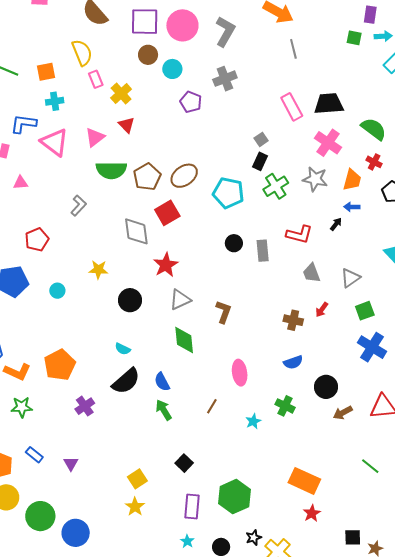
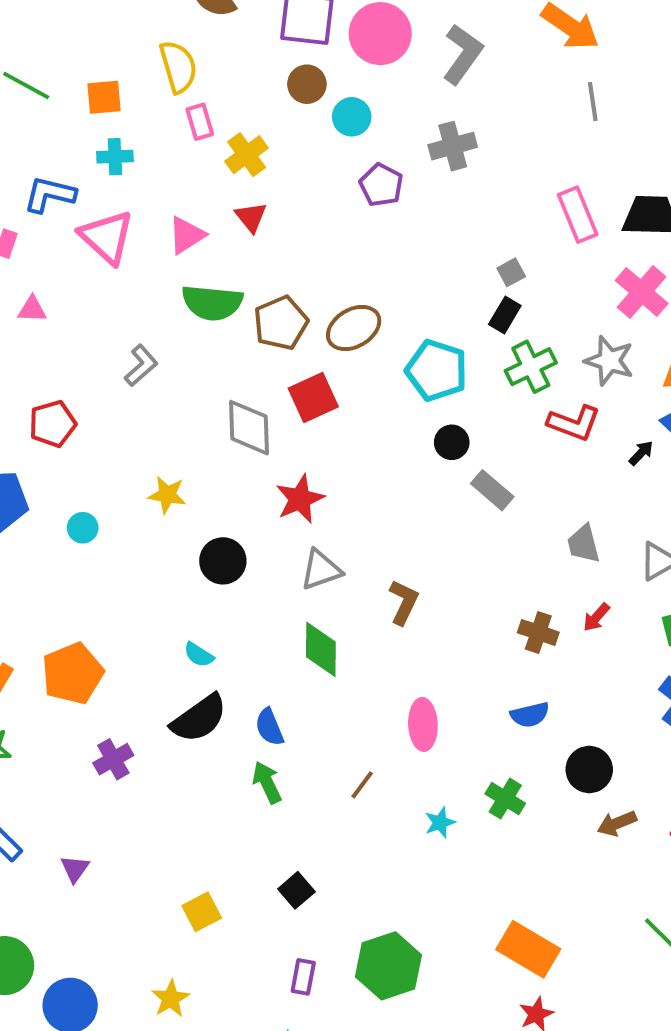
red L-shape: (299, 234) -> (574, 423), moved
black circle: (234, 243) -> (452, 442), moved
gray rectangle: (263, 251) -> (492, 490), turned -50
purple rectangle: (192, 506) -> (303, 977), size x0.7
yellow star: (135, 507) -> (171, 999), moved

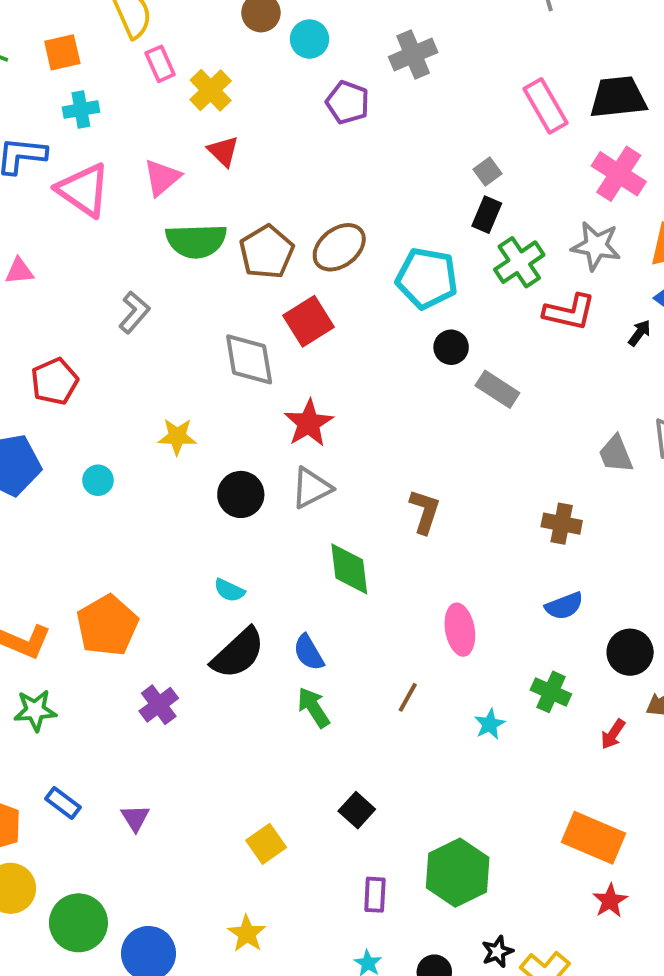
gray trapezoid: (584, 544) -> (616, 454), moved
gray triangle: (321, 570) -> (311, 488), moved
red arrow: (596, 617) -> (613, 734), moved

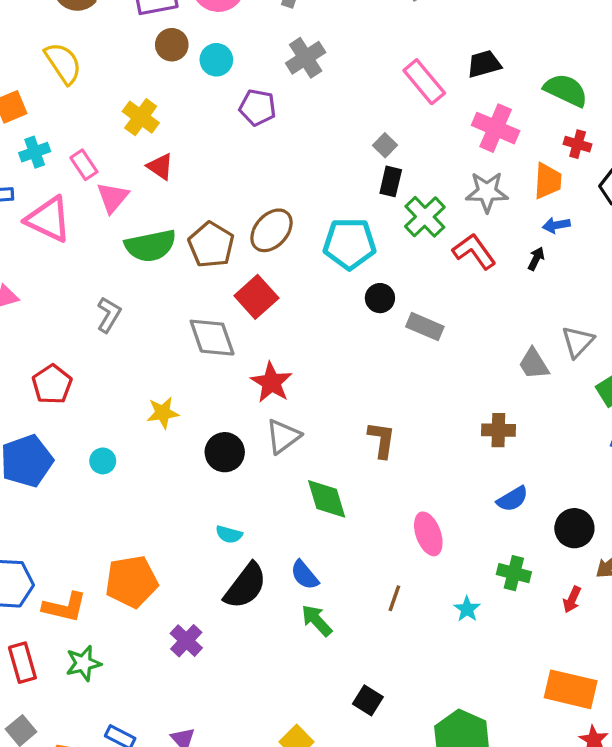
pink rectangle: (160, 64) -> (84, 165), moved
black trapezoid: (618, 97) -> (484, 64), size x0.7
red L-shape: (569, 312) -> (474, 251), turned -129
orange pentagon: (107, 625) -> (132, 582), turned 30

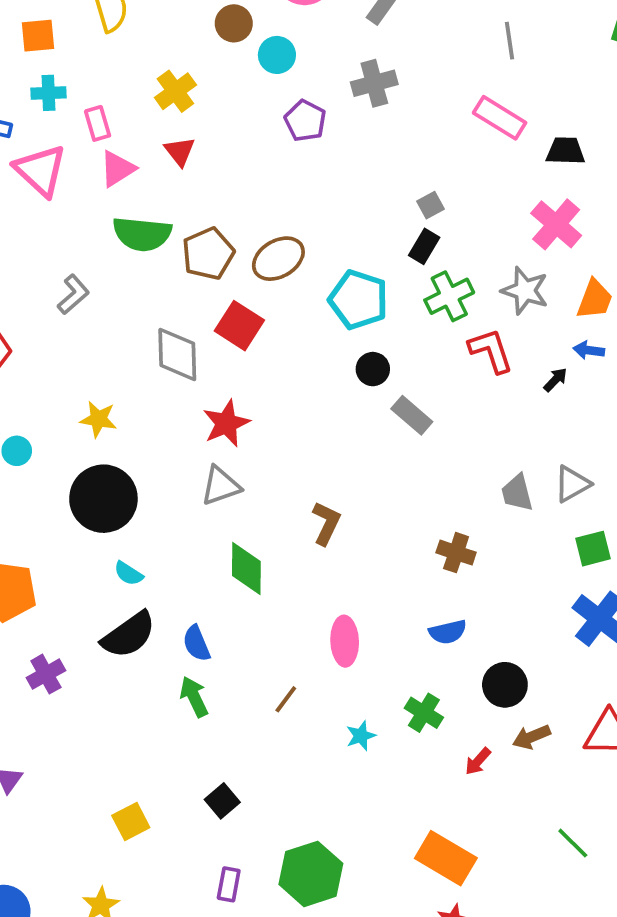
pink rectangle: (424, 82) -> (500, 118), moved, turned -36
red square: (256, 297) -> (239, 326), turned -33
black circle: (225, 452) -> (103, 499), moved, size x1.5

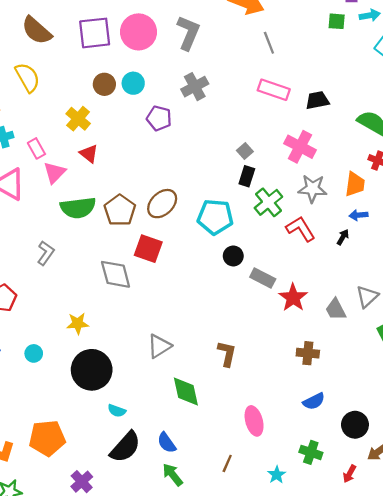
brown circle: (234, 23) -> (104, 84), moved
pink cross: (556, 224) -> (300, 147), moved
red star: (226, 423) -> (293, 298), moved

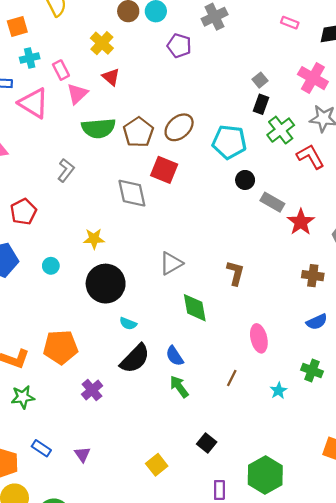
pink rectangle: (274, 90) -> (290, 23), size x0.6

